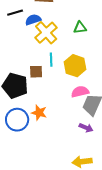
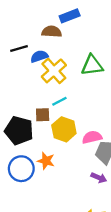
green triangle: (80, 28) -> (92, 65), size x1.5
cyan line: (51, 60) -> (59, 101), turned 64
yellow hexagon: (75, 66) -> (64, 129), moved

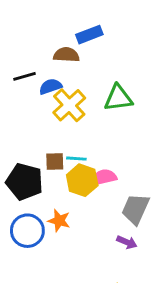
cyan line: (59, 101) -> (76, 159), moved, turned 32
pink semicircle: (92, 137) -> (104, 177), moved

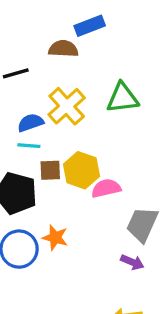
blue semicircle: (50, 86) -> (31, 123), moved
cyan line: (76, 159) -> (29, 146), moved
yellow hexagon: (82, 180) -> (81, 170), moved

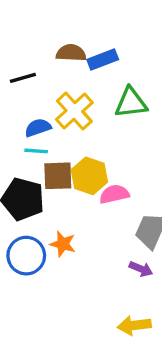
blue rectangle: (90, 26) -> (103, 60), moved
brown square: (50, 170) -> (58, 176), size x1.4

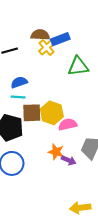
yellow cross: (74, 111) -> (47, 47), moved, size x0.7
orange star: (63, 244) -> (56, 152), moved
purple arrow: (141, 269) -> (69, 160), moved

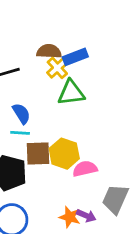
green triangle: (78, 66) -> (71, 93), moved
blue semicircle: (19, 82) -> (21, 113), turned 77
orange star: (56, 152) -> (70, 217), moved

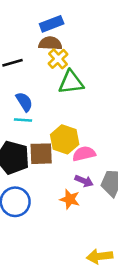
blue rectangle: (75, 57) -> (52, 24), moved
brown square: (38, 154) -> (41, 154), moved
purple arrow: (86, 216) -> (84, 181), moved

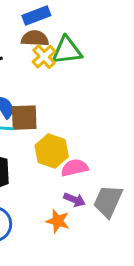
green triangle: (71, 82) -> (67, 51), moved
brown square: (41, 154) -> (24, 118), moved

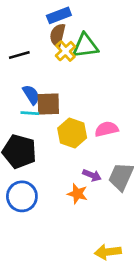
brown semicircle: (35, 38) -> (58, 35), turned -80
pink semicircle: (74, 168) -> (106, 129), moved

